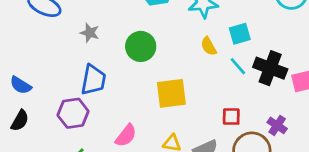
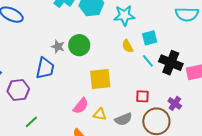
gray star: (90, 33) -> (58, 47), moved
purple hexagon: (73, 113) -> (18, 90), moved
pink semicircle: (126, 136) -> (81, 106), moved

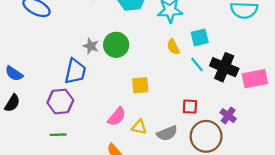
yellow square: (100, 79) -> (140, 85), size x0.7
purple hexagon: (18, 90) -> (60, 102), moved
green line: (31, 122) -> (58, 135), turned 40

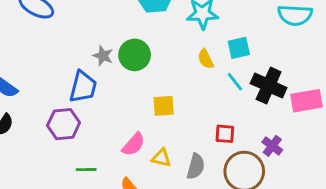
gray semicircle: (167, 133) -> (196, 166), turned -54
green line: (58, 135) -> (86, 170), moved

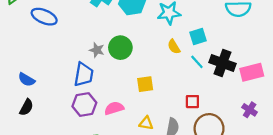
purple hexagon: (64, 124) -> (84, 105), moved
pink semicircle: (134, 144) -> (114, 108), moved, turned -144
purple cross: (272, 146) -> (250, 110), moved

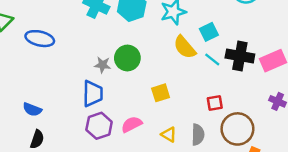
yellow semicircle: (174, 47) -> (185, 47), size x1.5
yellow triangle: (146, 123) -> (169, 135), turned 32

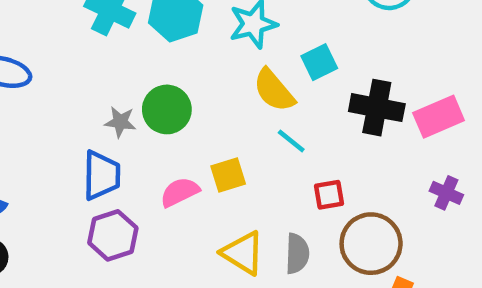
cyan line: (212, 59) -> (291, 141), moved
pink semicircle: (132, 124) -> (180, 192), moved
yellow triangle: (169, 135) -> (243, 253), size x1.5

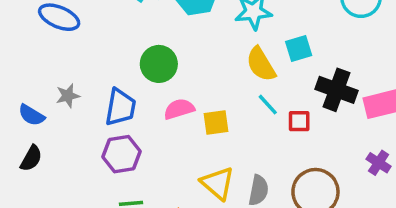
green circle: (167, 109) -> (159, 64), moved
gray star: (120, 122) -> (68, 96), moved, turned -30
pink semicircle: (180, 192) -> (179, 109), moved
red square: (329, 195) -> (299, 121), moved

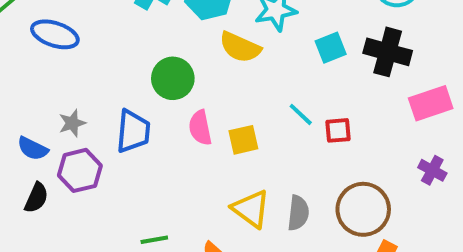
yellow semicircle: (261, 64) -> (240, 47), moved, turned -30
black cross: (336, 90) -> (388, 52), moved
pink semicircle: (179, 109) -> (200, 128), turned -80
purple hexagon: (122, 154) -> (80, 170), moved

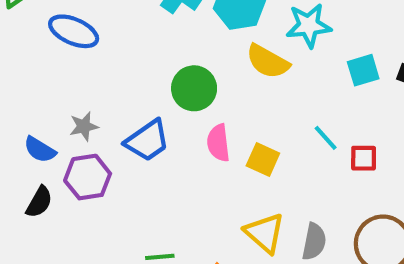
blue trapezoid: (133, 131) -> (147, 141), turned 45
yellow square: (243, 140) -> (263, 159), turned 32

